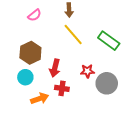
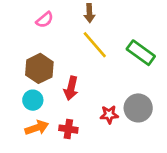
red star: (87, 71) -> (109, 115), moved
red cross: (62, 88) -> (68, 129), moved
orange arrow: (40, 99) -> (37, 128), moved

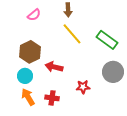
red arrow: (71, 88) -> (54, 67), turned 90
gray circle: (138, 108) -> (113, 72), moved
orange arrow: (37, 128) -> (28, 97), turned -102

